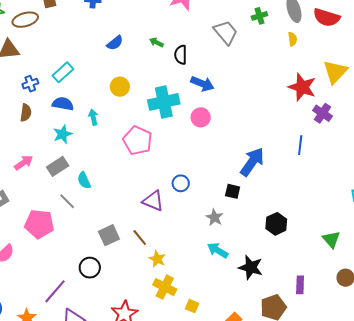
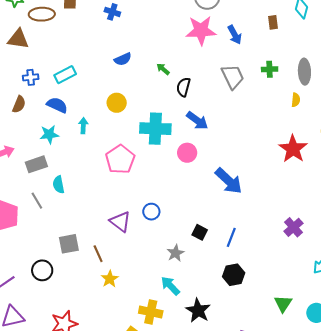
purple cross: (323, 113) -> (294, 227), moved
blue line: (300, 145) -> (231, 237), moved
blue arrow: (252, 162) -> (229, 181), moved, turned 84
yellow cross: (165, 287) -> (151, 312), moved, turned -30

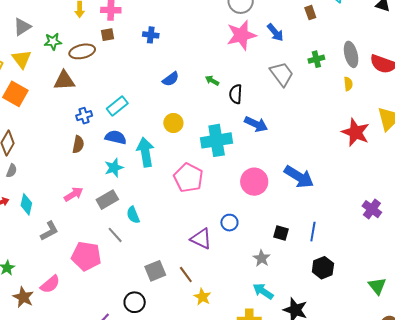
cyan arrow: (83, 126) -> (145, 152), size x1.8
pink circle: (187, 153) -> (254, 182), moved, size x1.4

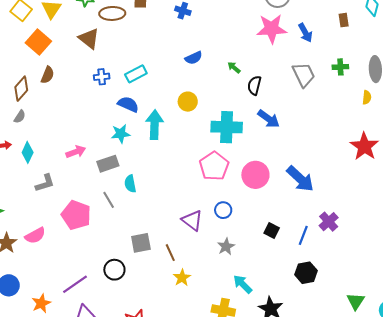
brown triangle: (64, 81) -> (89, 38), turned 30
brown semicircle: (78, 144) -> (48, 75), moved
pink pentagon: (188, 178) -> (214, 166), moved
purple cross: (372, 209) -> (329, 222), moved
gray star: (262, 258) -> (226, 247), moved

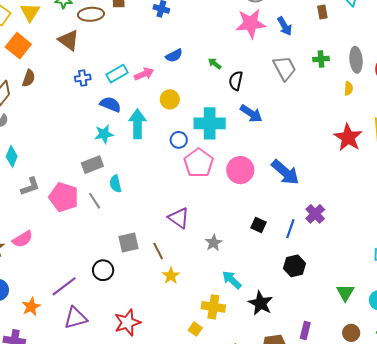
pink arrow: (76, 152) -> (144, 74), moved
blue circle: (223, 210) -> (179, 140), moved
pink pentagon: (76, 215) -> (64, 197), moved

